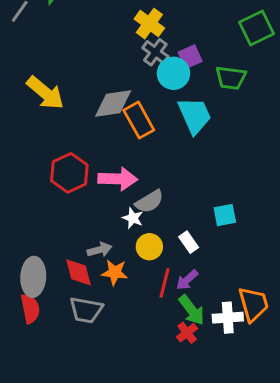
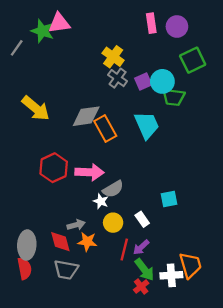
cyan circle: (173, 73) -> (162, 81), moved

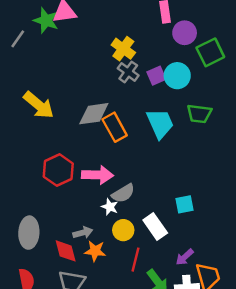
purple circle: (177, 27) -> (185, 33), moved
green trapezoid: (174, 97) -> (199, 114), moved
white rectangle: (142, 219) -> (155, 226), size x1.5
gray ellipse: (27, 245) -> (29, 233), moved
purple arrow: (141, 247) -> (185, 257), moved

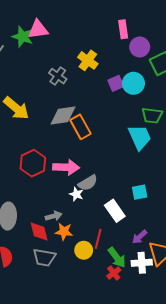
gray cross: (128, 72) -> (58, 76), moved
cyan trapezoid: (160, 123) -> (140, 137), moved
yellow circle: (123, 230) -> (84, 250), moved

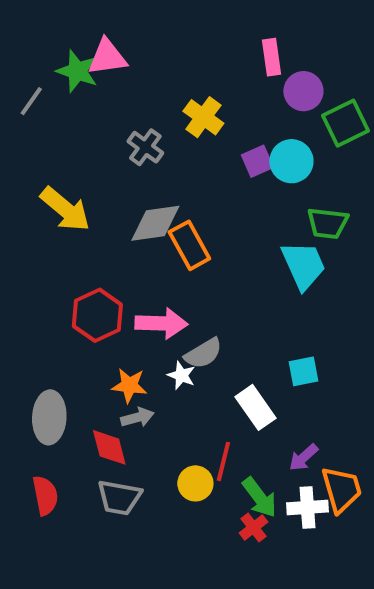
orange star: (64, 232) -> (129, 385), moved

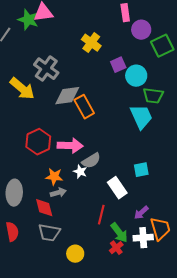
gray cross: (145, 147) -> (46, 69), moved, size x1.4
cyan circle: (291, 161) -> (136, 76), moved
yellow circle: (195, 483) -> (75, 254), moved

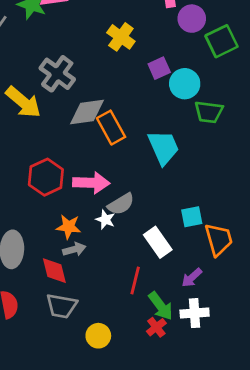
cyan trapezoid: (141, 117) -> (163, 147), moved
orange trapezoid: (160, 229) -> (219, 239), moved

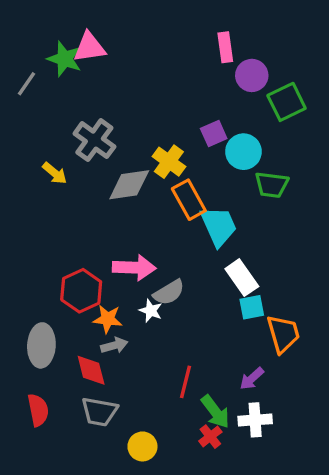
yellow cross: (121, 37) -> (169, 162), moved
yellow arrow: (23, 102) -> (55, 173), size x0.6
orange rectangle: (111, 128) -> (189, 200), moved
red hexagon: (46, 177) -> (81, 291), moved
white rectangle: (158, 242) -> (242, 278), moved

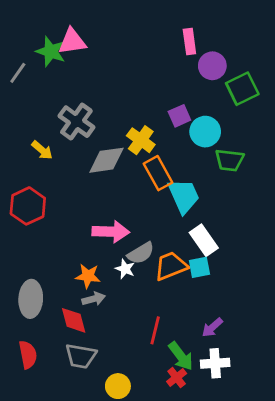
red hexagon: (81, 291) -> (28, 206), moved
cyan square: (252, 307) -> (199, 267), moved
orange trapezoid: (283, 334) -> (171, 266), moved, turned -96

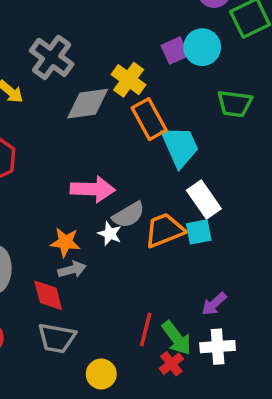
cyan circle: (205, 132) -> (202, 47), moved
red line: (155, 330) -> (146, 329), moved

